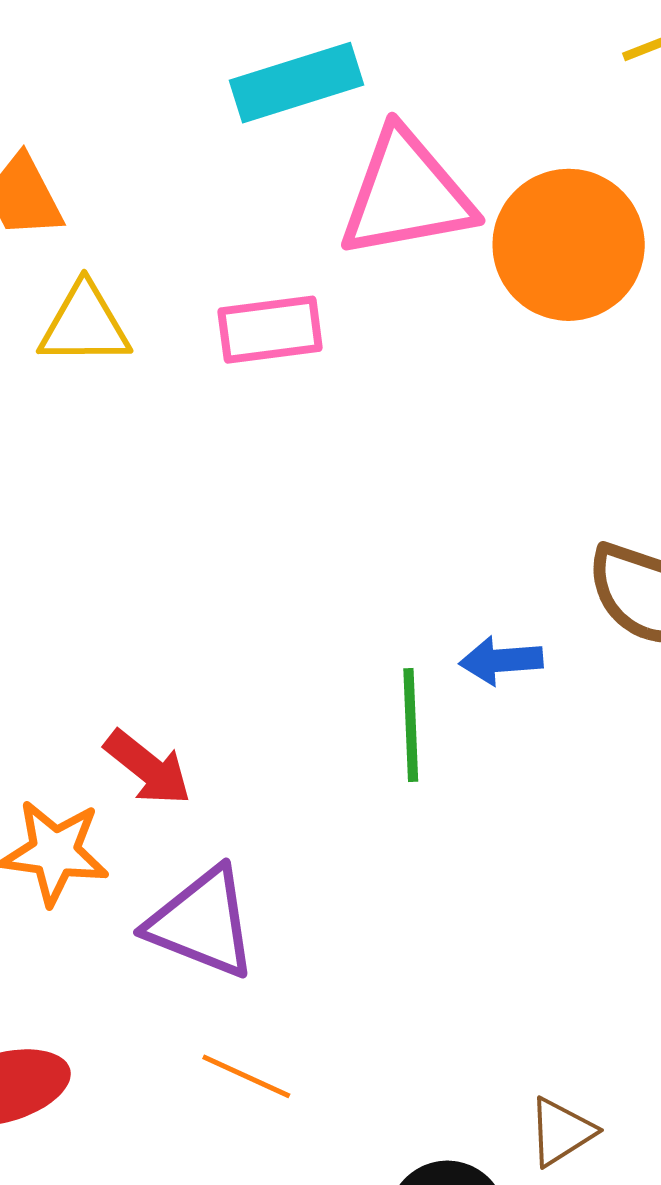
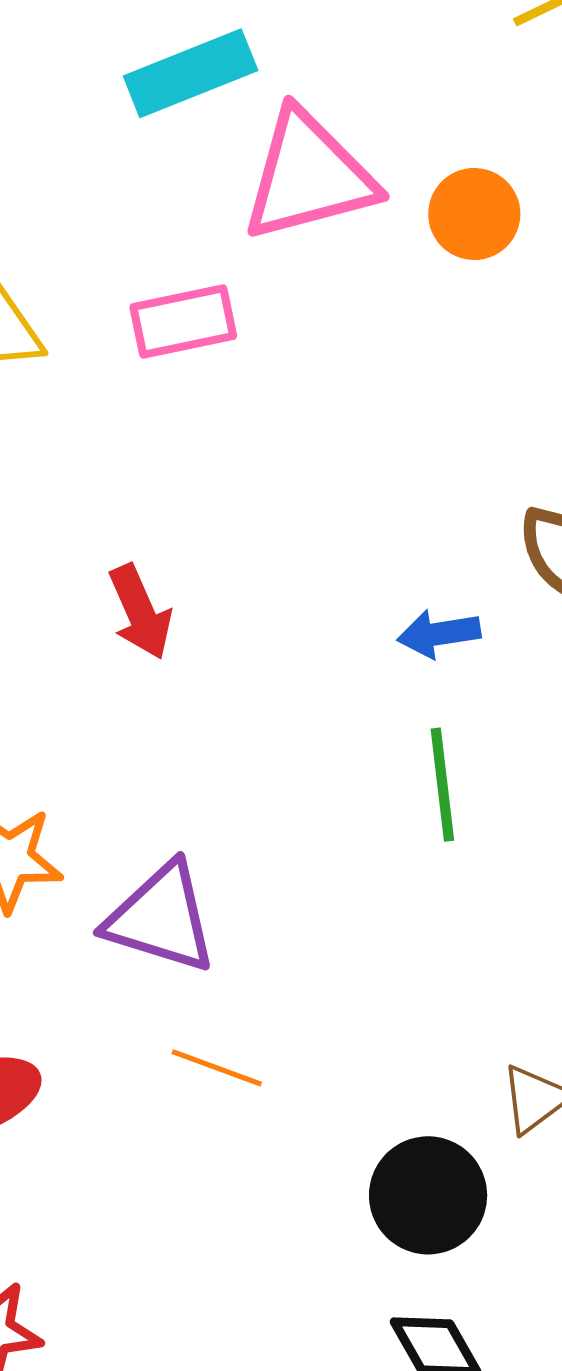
orange circle: (569, 245) -> (474, 214), size x0.6
green line: (411, 725) -> (442, 785), moved
red arrow: (148, 768) -> (140, 612), moved, turned 32

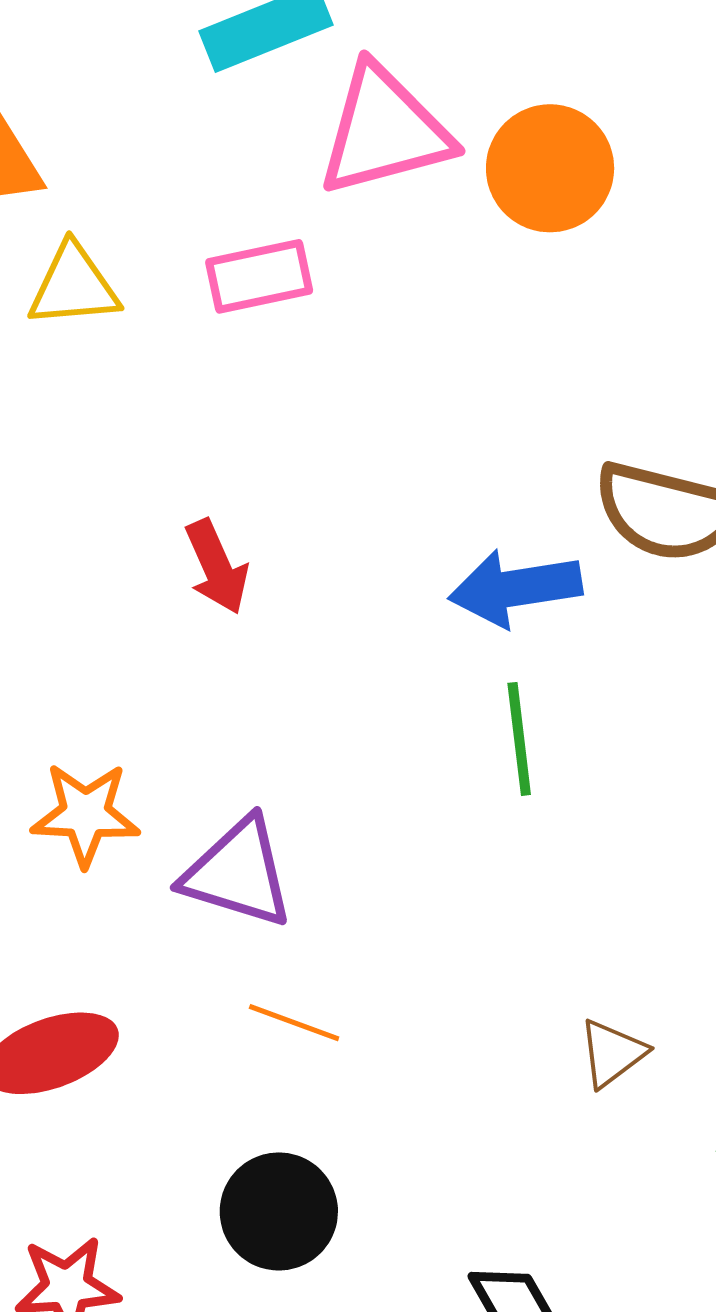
orange circle: (474, 214) -> (550, 168), size x1.4
blue arrow: (439, 634) -> (515, 588), size x1.6
black circle: (428, 1195) -> (279, 1211), moved

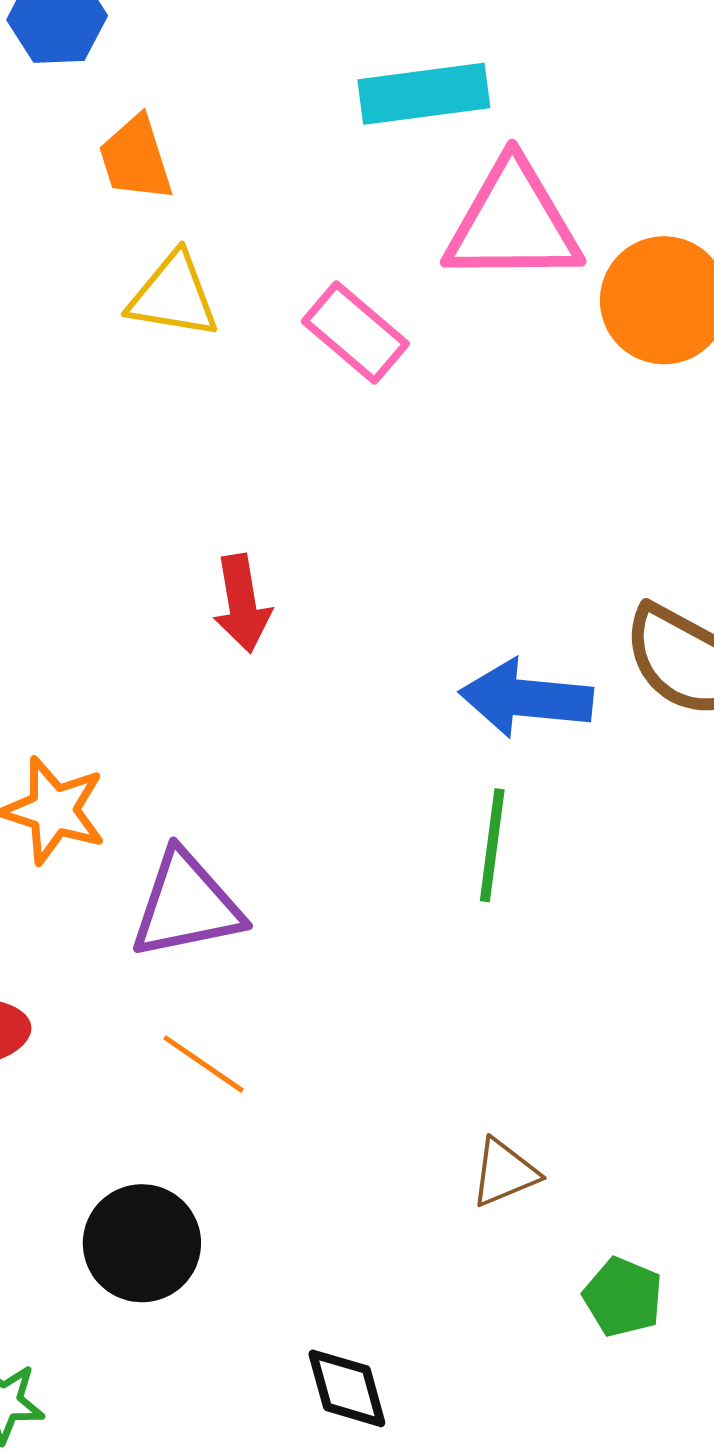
pink rectangle: (259, 276) -> (355, 333), turned 38
purple triangle: (238, 873) -> (186, 905), turned -43

